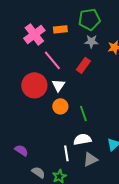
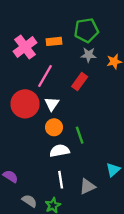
pink line: (52, 60) -> (45, 76), turned 70
white semicircle: (82, 139) -> (60, 151), moved

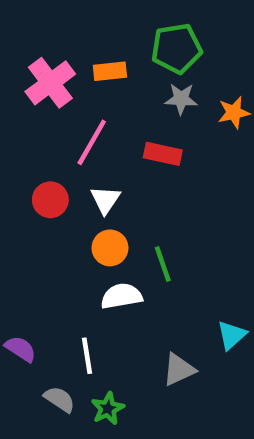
red rectangle: (80, 82) -> (163, 154), turned 66
red circle: (25, 104) -> (50, 200), size x0.6
white line: (61, 180) -> (87, 356), moved

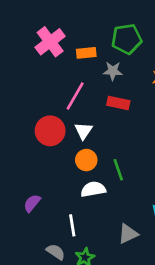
pink cross: (50, 83) -> (50, 42), moved
gray star: (181, 99) -> (113, 71), moved
red circle: (50, 200) -> (50, 131), size x1.4
purple semicircle: (21, 349) -> (32, 203), moved, turned -84

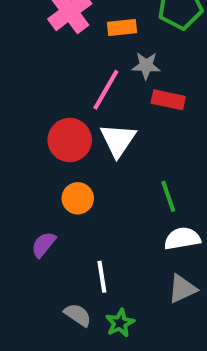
gray star: (113, 71) -> (146, 66), moved
white triangle: (83, 131) -> (118, 140), size x1.4
orange circle: (86, 160) -> (78, 198), moved
white semicircle: (93, 189) -> (182, 239), moved

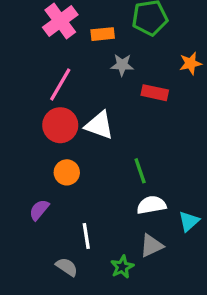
pink line: (106, 90) -> (60, 85), moved
red rectangle: (168, 100) -> (155, 93), moved
white triangle: (118, 140) -> (99, 125), turned -44
green star: (120, 323) -> (122, 267), moved

